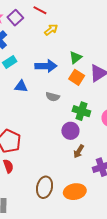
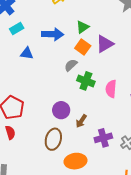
gray semicircle: (53, 97) -> (71, 65), moved, turned 120
purple circle: (70, 131) -> (61, 110), moved
brown ellipse: (45, 187) -> (53, 139), moved

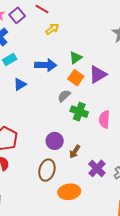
blue triangle: (27, 53) -> (20, 84), turned -40
purple cross: (103, 138) -> (97, 168), turned -30

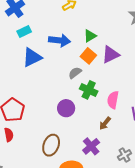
blue triangle: (20, 84) -> (32, 57), size x1.5
purple circle: (55, 141) -> (66, 108), moved
brown arrow: (75, 152) -> (105, 123), moved
purple cross: (97, 168) -> (91, 146), moved

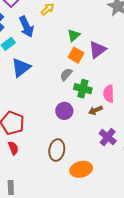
blue arrow: (59, 40) -> (26, 27), moved, turned 70
brown arrow: (105, 123) -> (95, 110), moved, turned 40
purple cross: (91, 146) -> (108, 137), moved

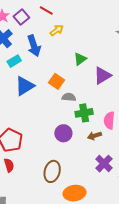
orange square: (76, 55) -> (57, 81), moved
gray semicircle: (66, 74) -> (69, 97), turned 48
green cross: (83, 89) -> (84, 113), turned -30

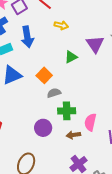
yellow arrow: (57, 30) -> (61, 25), moved, turned 40
purple triangle: (102, 76) -> (95, 44), moved, turned -42
gray semicircle: (69, 97) -> (54, 93), turned -32

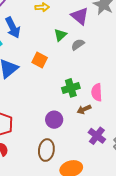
gray semicircle: (54, 93) -> (78, 45), moved
purple circle: (43, 128) -> (54, 120), moved

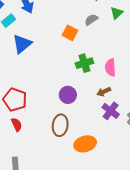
green triangle: (60, 35) -> (117, 13), moved
orange square: (40, 60) -> (70, 33), moved
brown arrow: (84, 109) -> (104, 92), moved

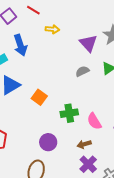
orange square: (70, 33) -> (39, 97), moved
pink semicircle: (110, 67) -> (94, 121), turned -36

